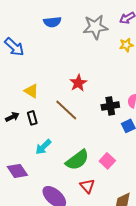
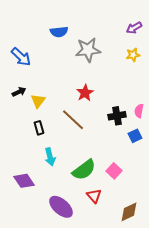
gray star: (95, 27) -> (88, 50), moved
yellow triangle: (31, 91) -> (38, 101), turned 35
black arrow: (12, 117) -> (19, 92), moved
cyan arrow: (43, 147) -> (50, 157), turned -60

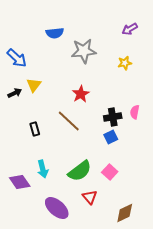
yellow star: (133, 55) -> (125, 63), moved
yellow triangle: (38, 101) -> (34, 85), moved
blue square: (135, 136) -> (111, 137), moved
cyan arrow: (50, 157) -> (43, 169), moved

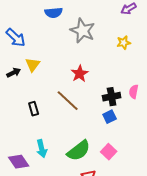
gray star: (84, 51) -> (83, 31), turned 30

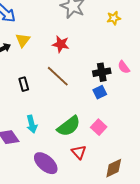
red star: (80, 74) -> (61, 44), moved, turned -30
pink semicircle: (134, 92) -> (124, 67), turned -48

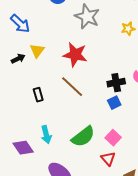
red star: (61, 44) -> (75, 55), size x1.4
red triangle: (79, 152) -> (108, 159), moved

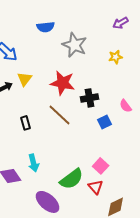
black cross: (116, 83) -> (90, 98), moved
blue square: (114, 103) -> (105, 122), moved
green semicircle: (83, 137) -> (72, 179), moved

